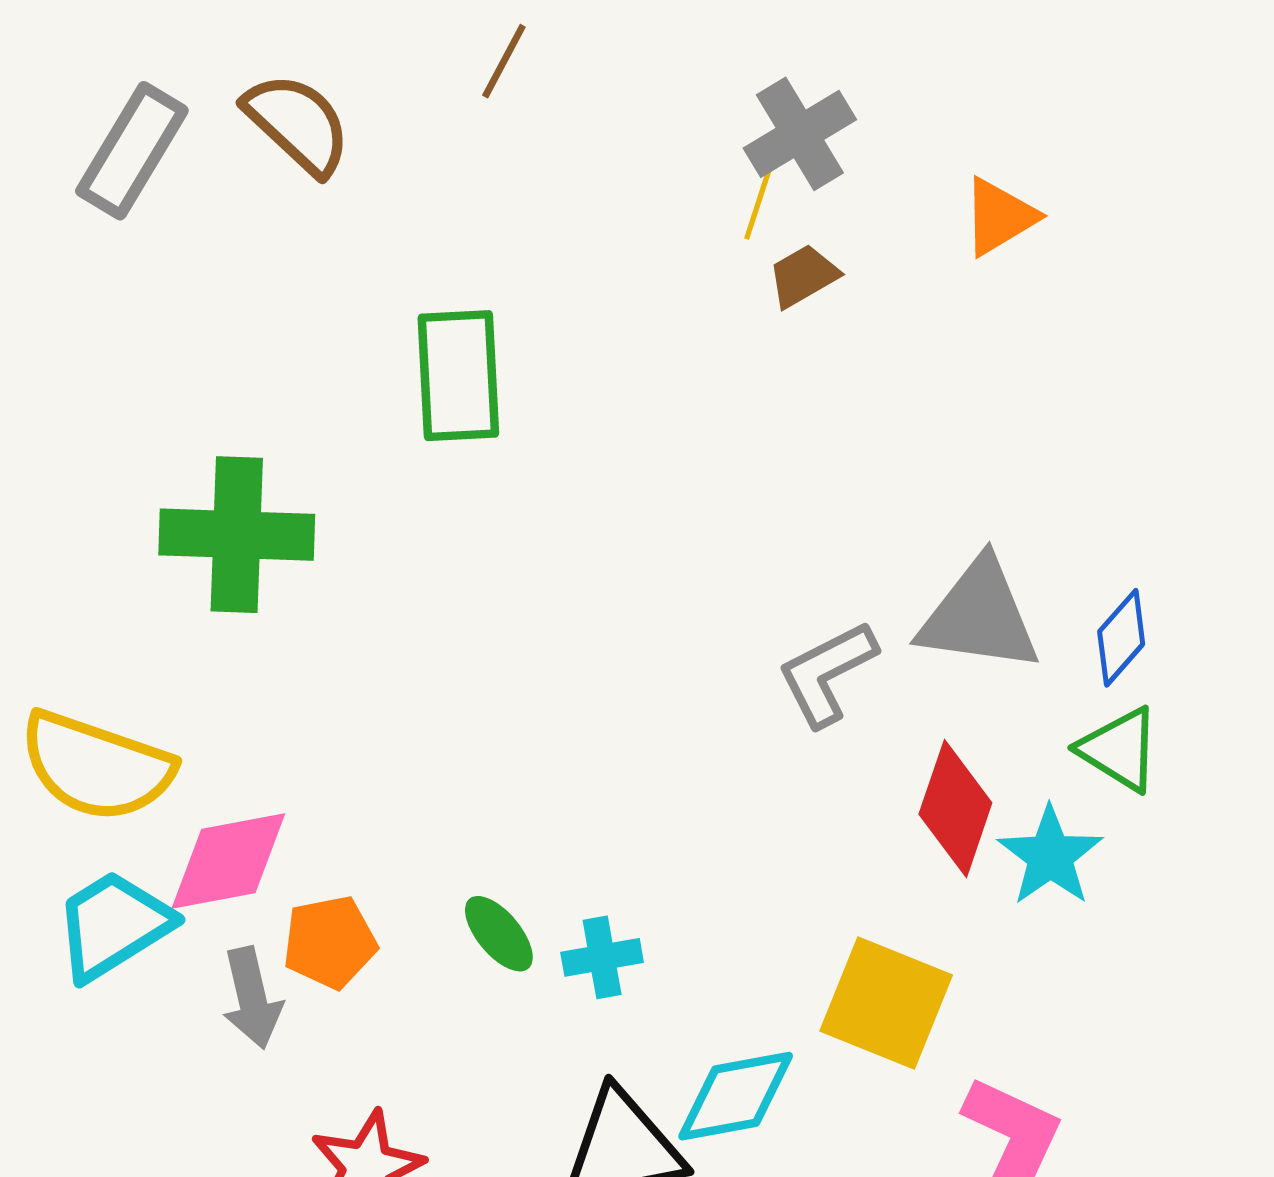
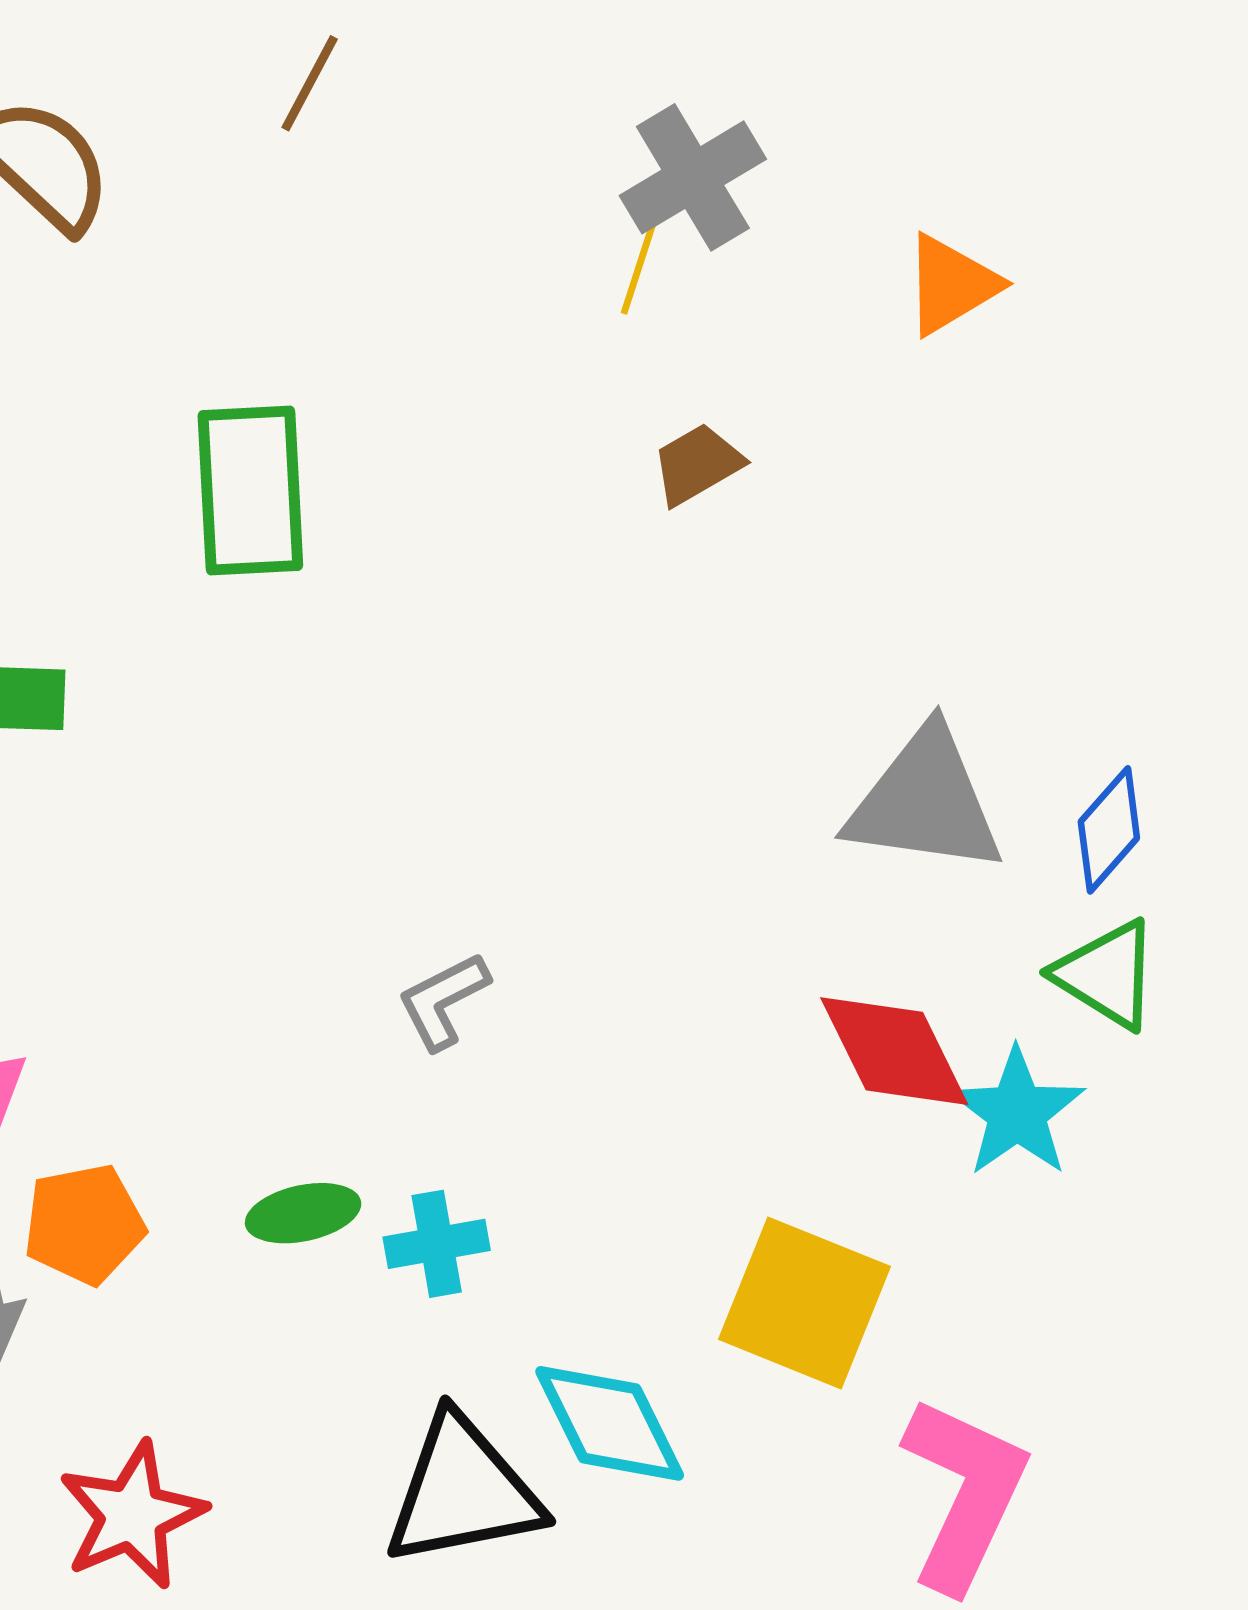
brown trapezoid: (803, 276) -> (697, 464), moved
gray L-shape: (827, 673) -> (443, 1001), moved, size x0.7
red diamond: (955, 809) -> (894, 1051), turned -45
green ellipse: (499, 934) -> (303, 1213), turned -62
cyan diamond: (736, 1096) -> (610, 1423), turned 74

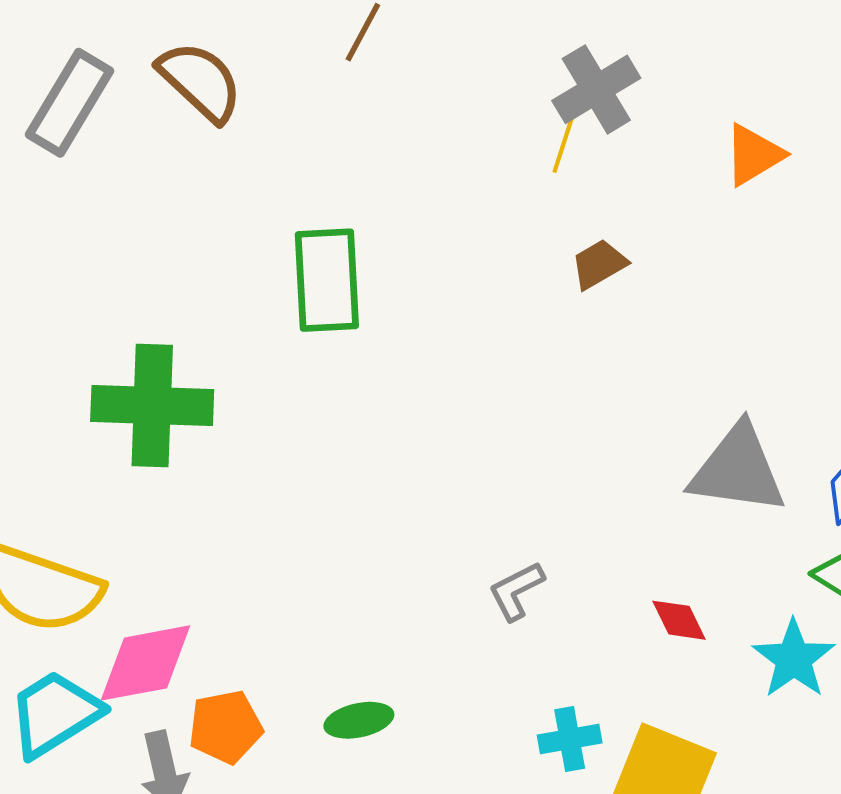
gray L-shape: (443, 1001) -> (516, 591), moved
red diamond: (894, 1051) -> (679, 620), moved, size x0.6
cyan cross: (437, 1244) -> (570, 739), moved

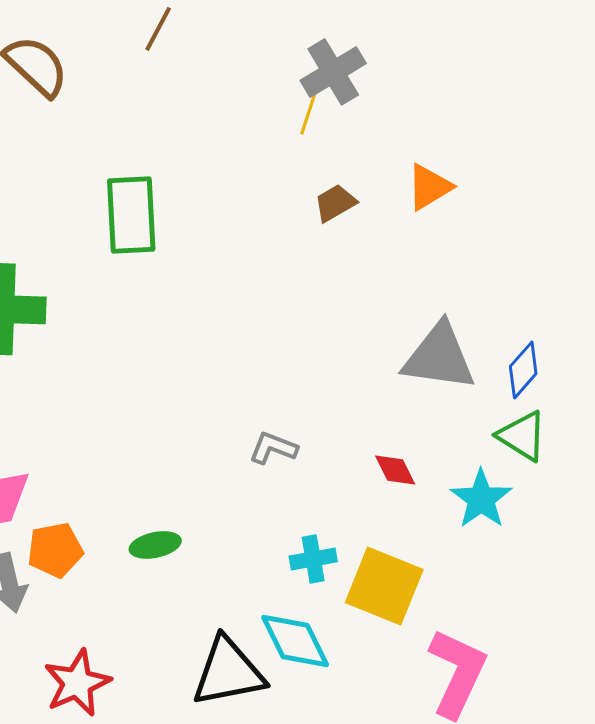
orange triangle: (754, 155) -> (429, 187), moved
gray L-shape: (516, 591) -> (273, 448), turned 48

